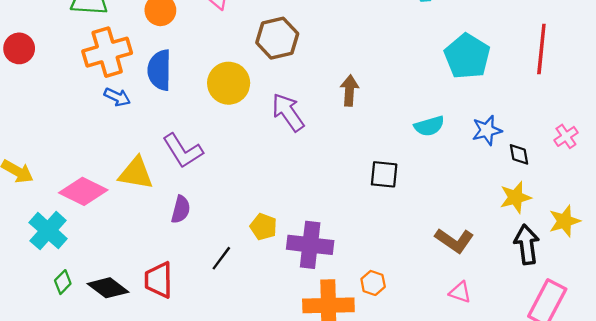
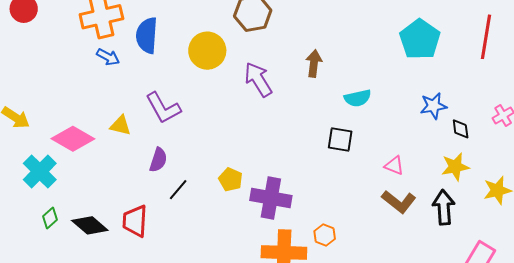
cyan semicircle: (429, 126) -> (358, 98), moved
yellow triangle: (136, 173) -> (120, 125), size x0.7
black arrow: (527, 244) -> (444, 207), moved
black line: (221, 258) -> (178, 190), moved
pink triangle: (460, 292) -> (394, 166), moved

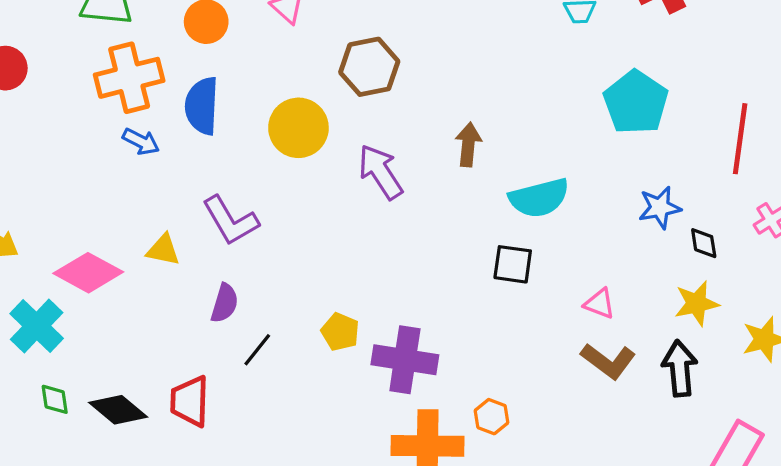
red line: (486, 37) -> (740, 139), moved
cyan semicircle: (358, 98) -> (539, 198), size x1.4
green diamond: (50, 218) -> (55, 399), turned -55

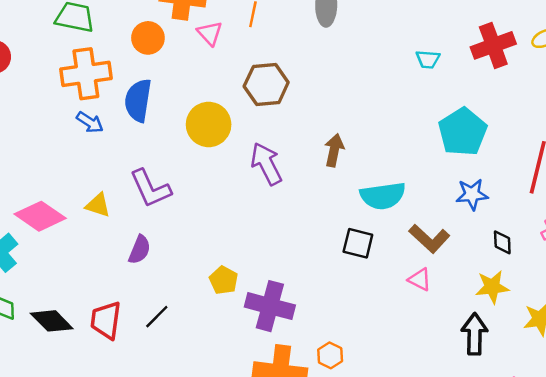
blue star: (660, 208) -> (472, 194), moved
black line: (257, 350) -> (157, 317), moved
brown L-shape: (608, 361) -> (429, 239), moved

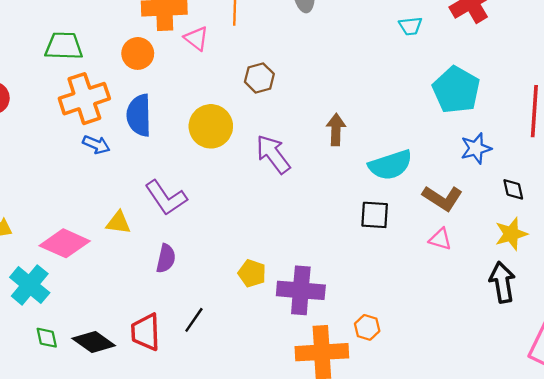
brown hexagon: (266, 84) -> (259, 78), size x0.7

